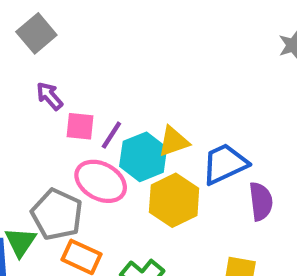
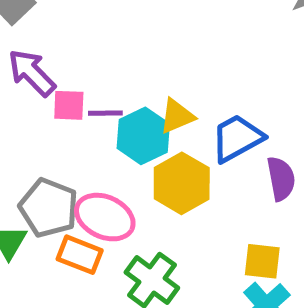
purple arrow: (49, 96) -> (32, 73), size x1.5
purple line: (111, 135) -> (105, 113), turned 60
pink ellipse: (101, 181) -> (105, 217), moved

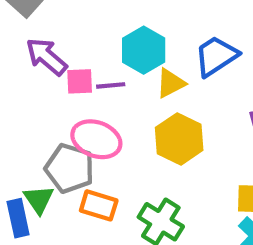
cyan hexagon: (143, 136) -> (144, 50), moved
blue trapezoid: (237, 138) -> (216, 56), moved
pink ellipse: (105, 217) -> (96, 139), moved

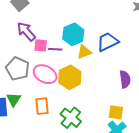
yellow hexagon: (179, 139) -> (70, 77), moved
gray pentagon: (70, 168) -> (18, 69), moved
orange rectangle: (99, 205) -> (42, 106), turned 60

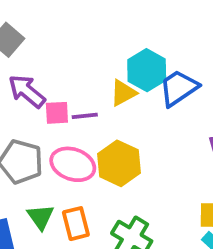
cyan hexagon: (73, 34) -> (147, 70), moved
yellow triangle: (84, 52) -> (123, 93), moved
green triangle: (14, 99) -> (41, 217), moved

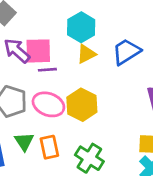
cyan hexagon: (147, 70) -> (81, 27), moved
pink square: (57, 113) -> (38, 51), moved, size x1.5
purple line: (85, 116) -> (47, 70), moved

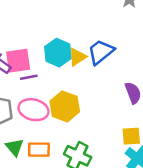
cyan hexagon: (81, 27) -> (58, 53), moved
yellow triangle: (86, 54) -> (77, 57), moved
orange rectangle: (49, 147) -> (39, 150), turned -70

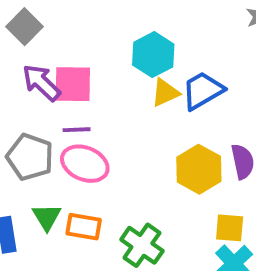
cyan hexagon: (58, 53) -> (153, 55), moved
purple line: (29, 77) -> (77, 130), moved
yellow hexagon: (65, 106) -> (199, 169), moved

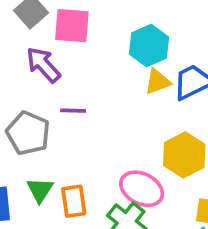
pink square: (73, 84) -> (72, 26), moved
pink ellipse: (85, 164) -> (142, 189), moved
orange rectangle: (84, 227) -> (74, 201), turned 68

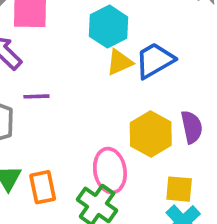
pink ellipse: (142, 189) -> (110, 171), turned 57

